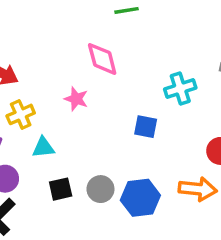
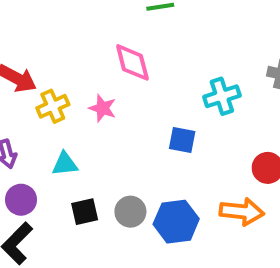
yellow cross: (21, 114) -> (53, 106), moved

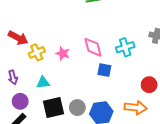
pink diamond: (132, 62) -> (93, 47), moved
black square: (85, 212) -> (53, 108), size x1.5

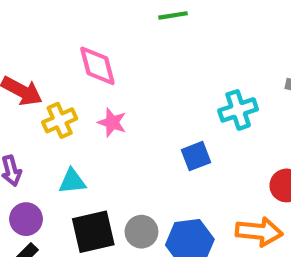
pink diamond: (93, 47) -> (97, 66), moved
blue square: (104, 70) -> (196, 156), turned -32

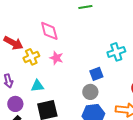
gray circle: (141, 232) -> (90, 92), moved

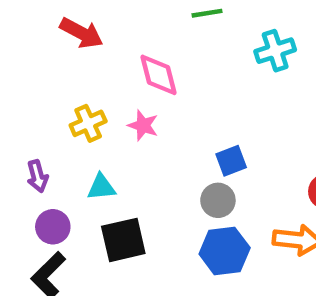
pink diamond: (49, 31) -> (159, 75), moved
red arrow: (13, 43) -> (81, 33), moved
cyan cross: (116, 52) -> (275, 51), moved

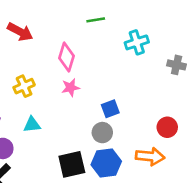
pink diamond: (159, 75) -> (66, 57), turned 32
pink star: (143, 125) -> (70, 87), moved, turned -30
black square: (123, 240) -> (72, 164), moved

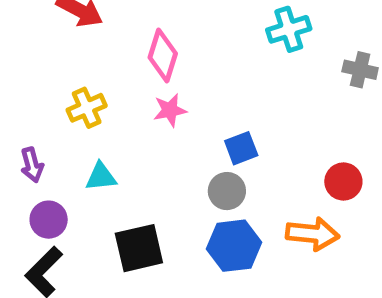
black square: (72, 164) -> (139, 248), moved

